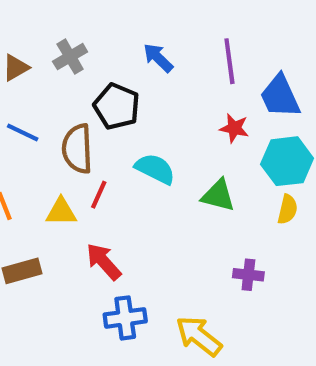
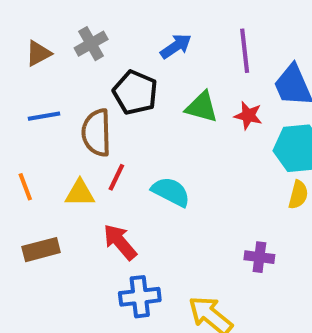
blue arrow: (158, 58) -> (176, 46), turned 100
blue line: (23, 132) -> (44, 116), turned -36
cyan semicircle: (155, 169) -> (171, 192), moved
green triangle: (218, 195) -> (202, 107), moved

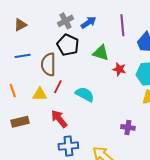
gray cross: (91, 44) -> (66, 21), moved
red star: (248, 115) -> (119, 69), moved

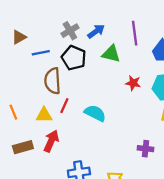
green triangle: (101, 53) -> (111, 54), moved
blue line: (23, 56) -> (41, 53), moved
red arrow: (59, 119) -> (51, 141), moved, turned 66

